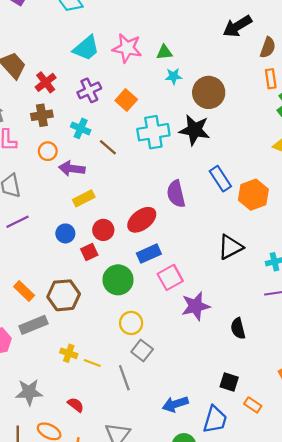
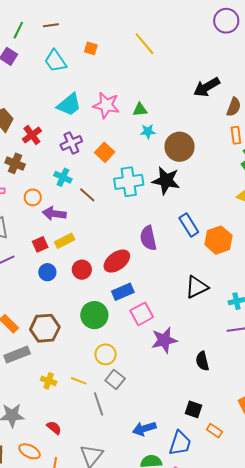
brown cross: (42, 115) -> (15, 163), moved, turned 30
red square: (89, 252) -> (40, 244), moved
yellow line: (92, 363) -> (79, 381), moved

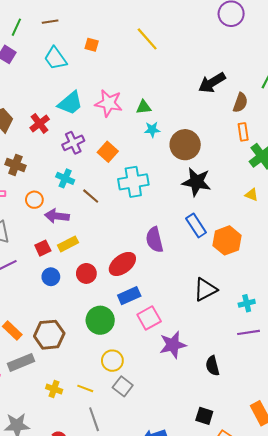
red cross: (32, 135) -> (40, 123), moved
black star: (166, 181) -> (197, 182), moved
gray line: (99, 404) -> (94, 419), moved

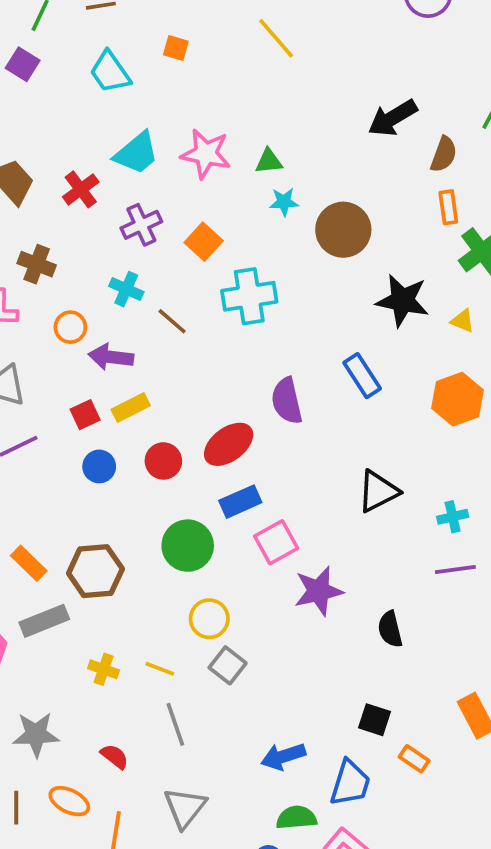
black star: (197, 182) -> (403, 301), moved
orange hexagon: (227, 240) -> (457, 399), moved

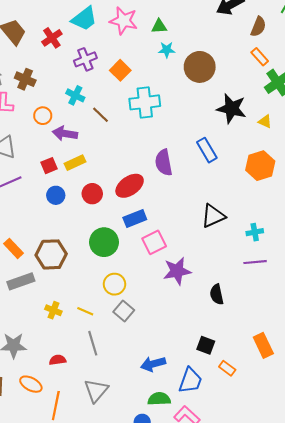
orange rectangle: (448, 207) -> (260, 57), turned -36
red semicircle: (115, 756) -> (58, 360), turned -49

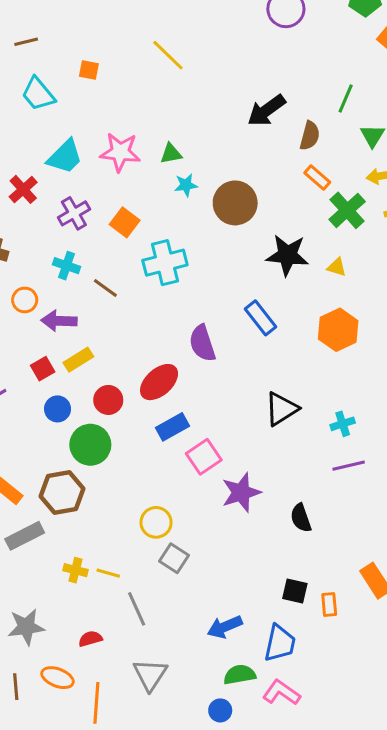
green circle: (104, 242) -> (90, 445), moved
yellow line: (85, 311) -> (108, 573), moved
orange rectangle: (227, 368) -> (329, 604), moved, turned 56

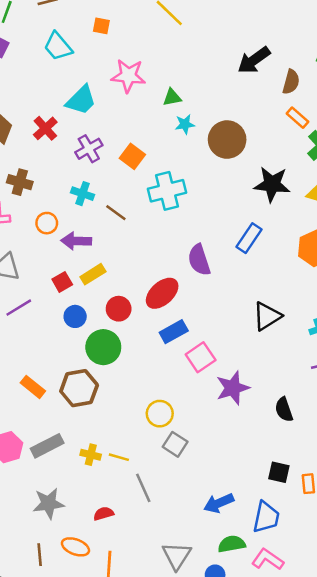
pink star: (120, 152) -> (128, 76), moved
blue rectangle: (261, 318) -> (249, 238), turned 72
gray rectangle: (25, 536) -> (47, 446), moved
gray triangle: (150, 675) -> (177, 556), moved

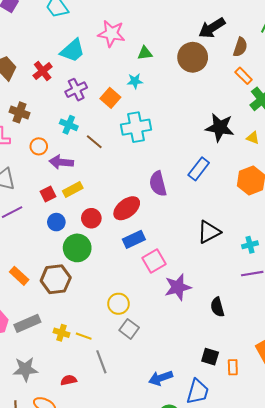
cyan star: (185, 124) -> (135, 81), moved
brown circle: (227, 140) -> (193, 57), moved

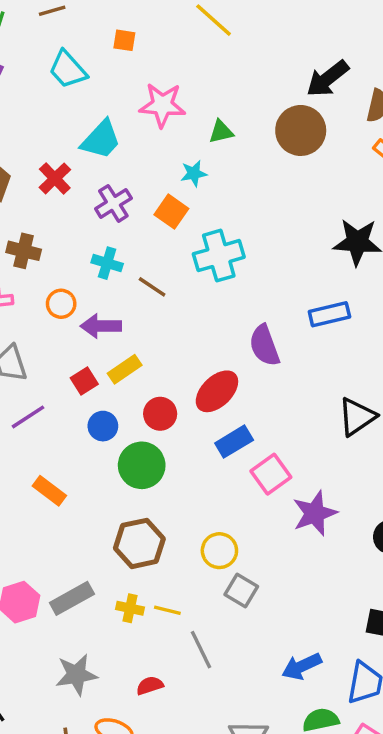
cyan star: (135, 81) -> (194, 173), moved
blue rectangle: (199, 169) -> (329, 314), turned 45
orange rectangle: (19, 276) -> (49, 491), moved
brown hexagon: (56, 279) -> (139, 543), moved

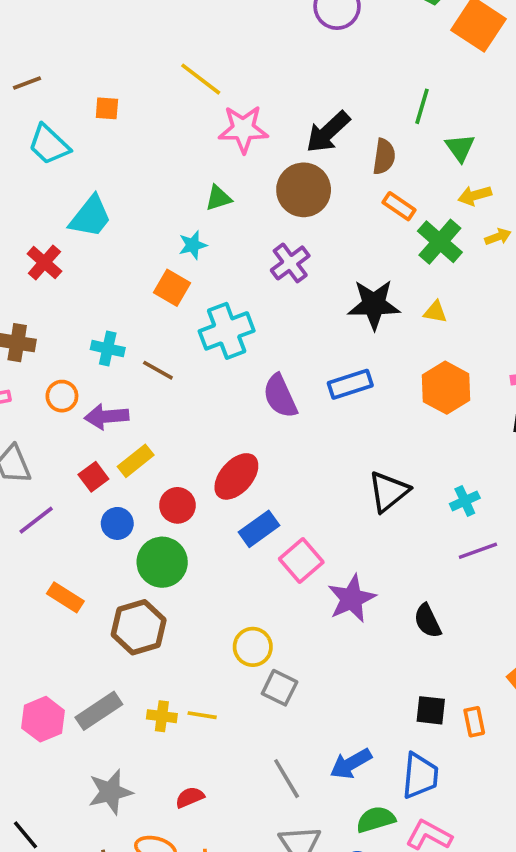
pink star: (162, 105) -> (243, 129), moved
purple cross: (113, 203) -> (290, 263), moved
purple semicircle: (264, 345) -> (280, 396), moved
brown hexagon: (139, 543) -> (139, 627), moved
gray line: (201, 650) -> (287, 779), moved

